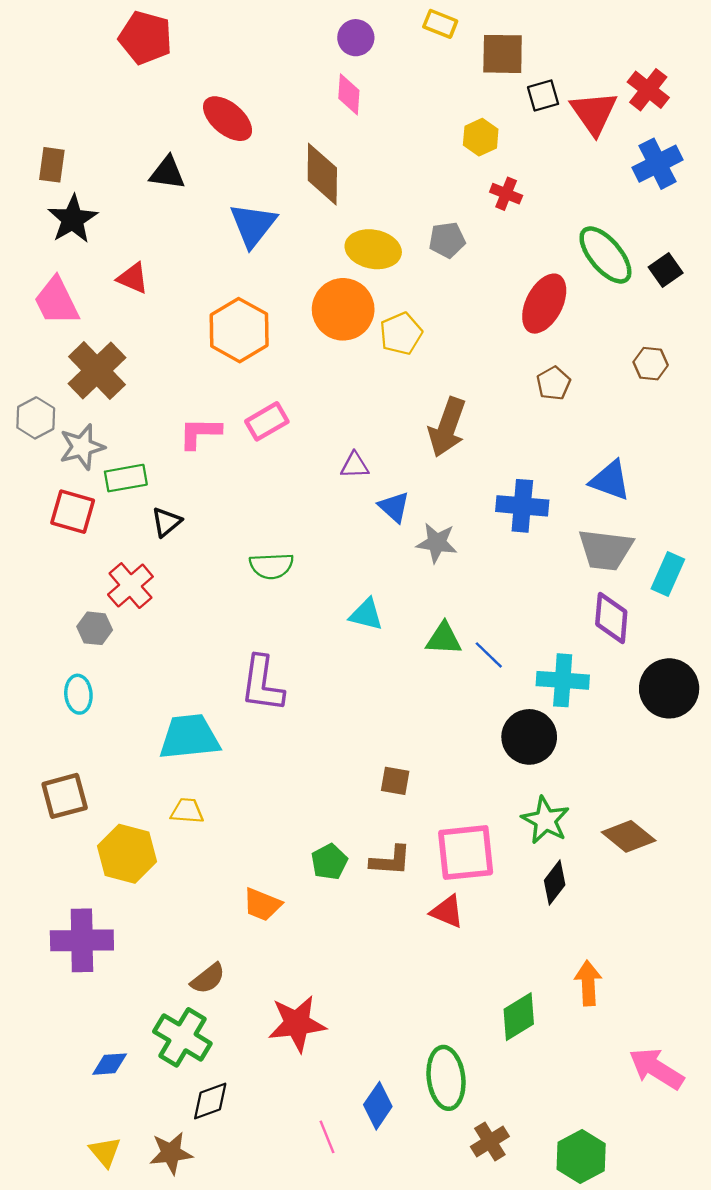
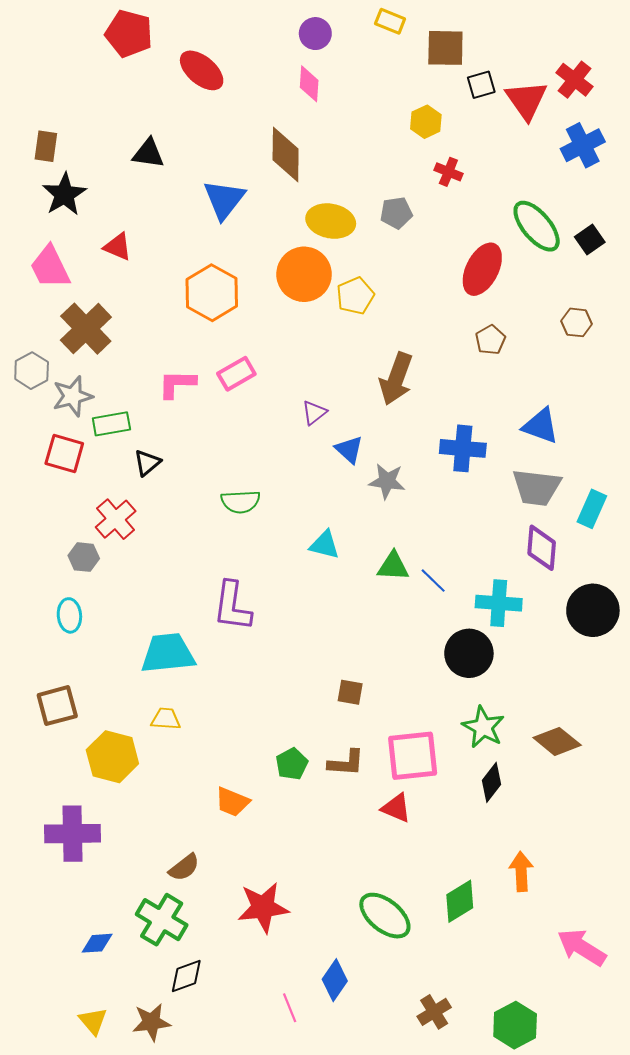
red ellipse: (228, 119) -> (202, 70), moved
purple triangle: (355, 465) -> (314, 413), turned -36
green ellipse: (446, 1078) -> (385, 916), moved, turned -44

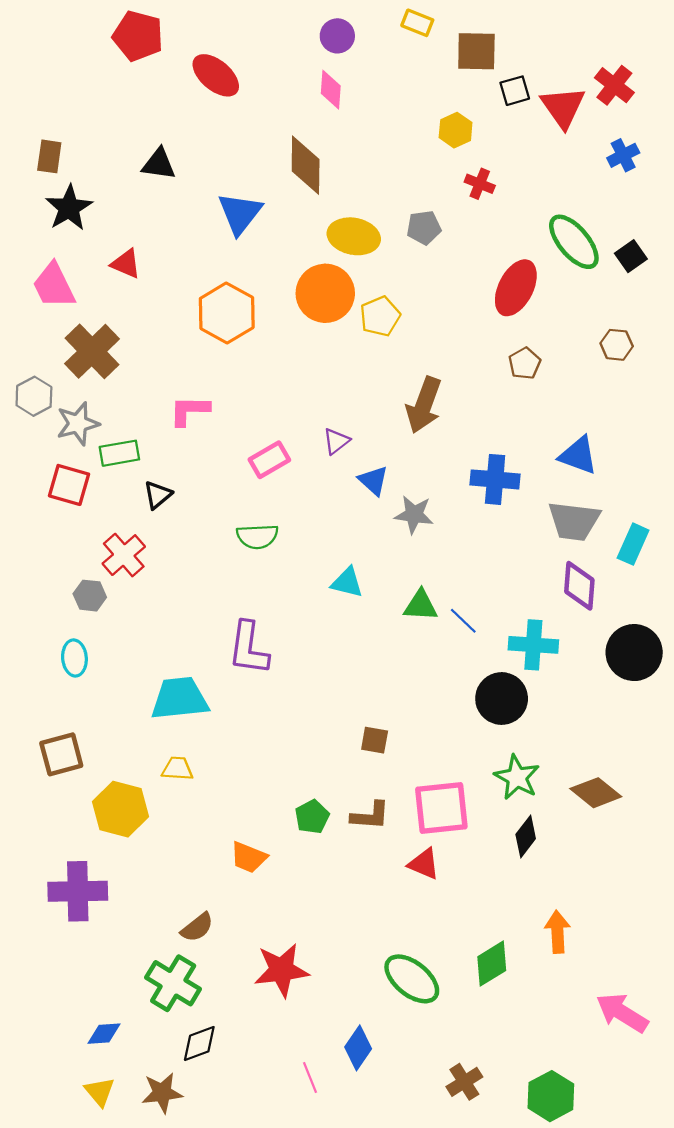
blue cross: (583, 145) -> (623, 155), size x0.7
pink rectangle: (236, 374) -> (269, 460), moved
blue diamond: (97, 943) -> (104, 1034), moved

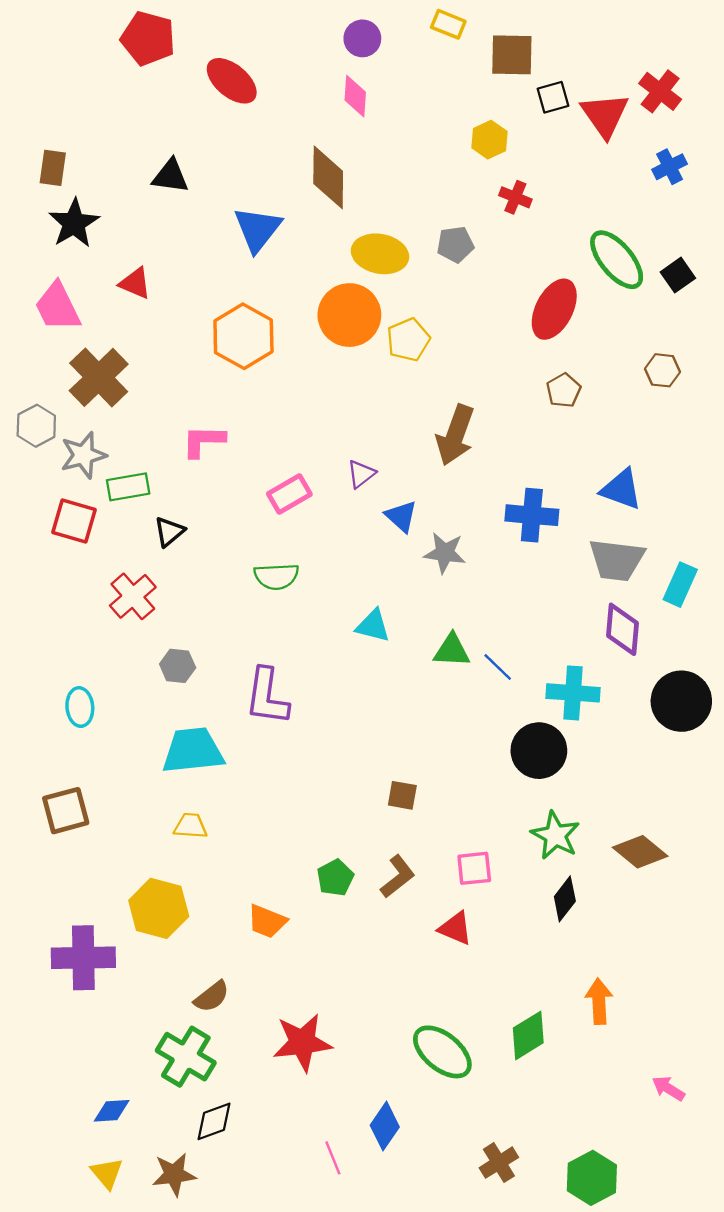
gray hexagon: (90, 596) -> (178, 666), moved
pink square: (441, 808) -> (474, 868), size x0.6
yellow hexagon: (120, 809) -> (159, 908), moved
brown L-shape: (370, 816) -> (398, 877), turned -42
pink arrow: (622, 1013) -> (668, 1088), size x0.6

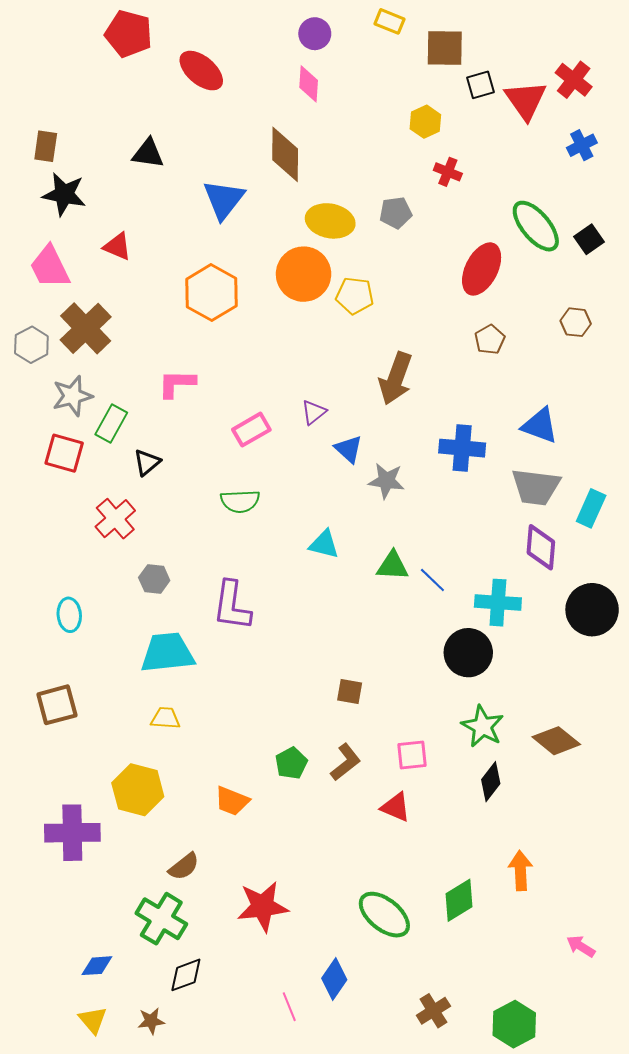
black star: (74, 223) -> (64, 194), turned -30
yellow pentagon: (408, 340) -> (355, 296), turned 30
gray hexagon: (36, 426) -> (31, 345), moved
green rectangle: (128, 487) -> (111, 423), turned -51
brown star: (174, 1174) -> (151, 1021), size x0.7

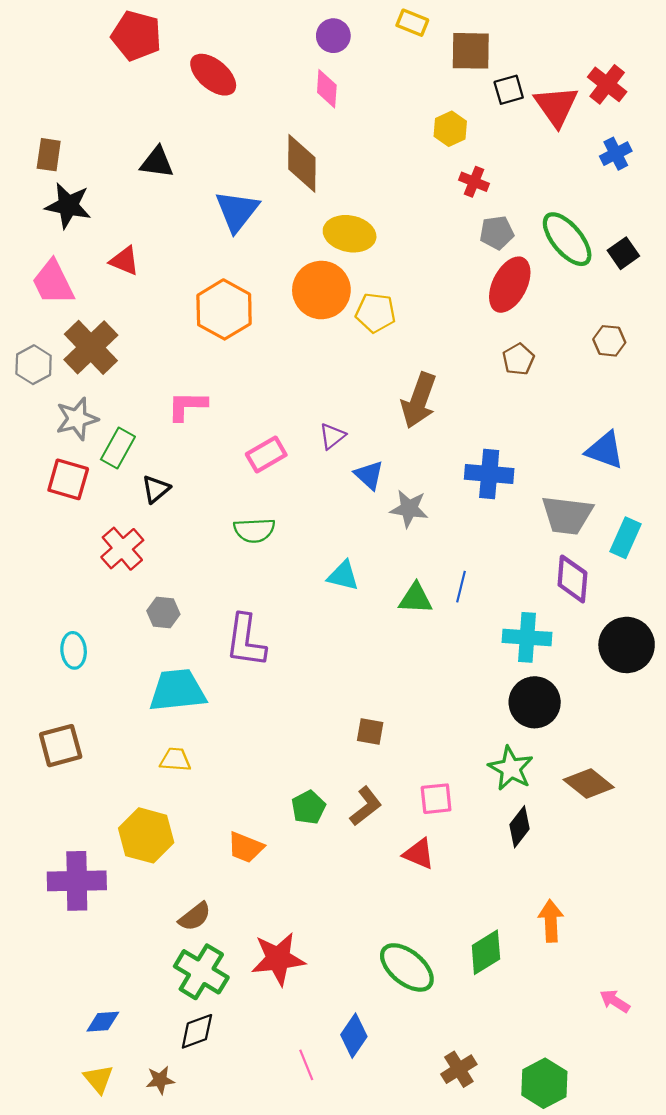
gray pentagon: (396, 213) -> (497, 233), moved
blue triangle: (540, 426) -> (605, 450), moved
blue line: (432, 580) -> (461, 587), moved, turned 60
black circle: (468, 653) -> (535, 702), moved
green cross: (161, 919) -> (201, 972), moved

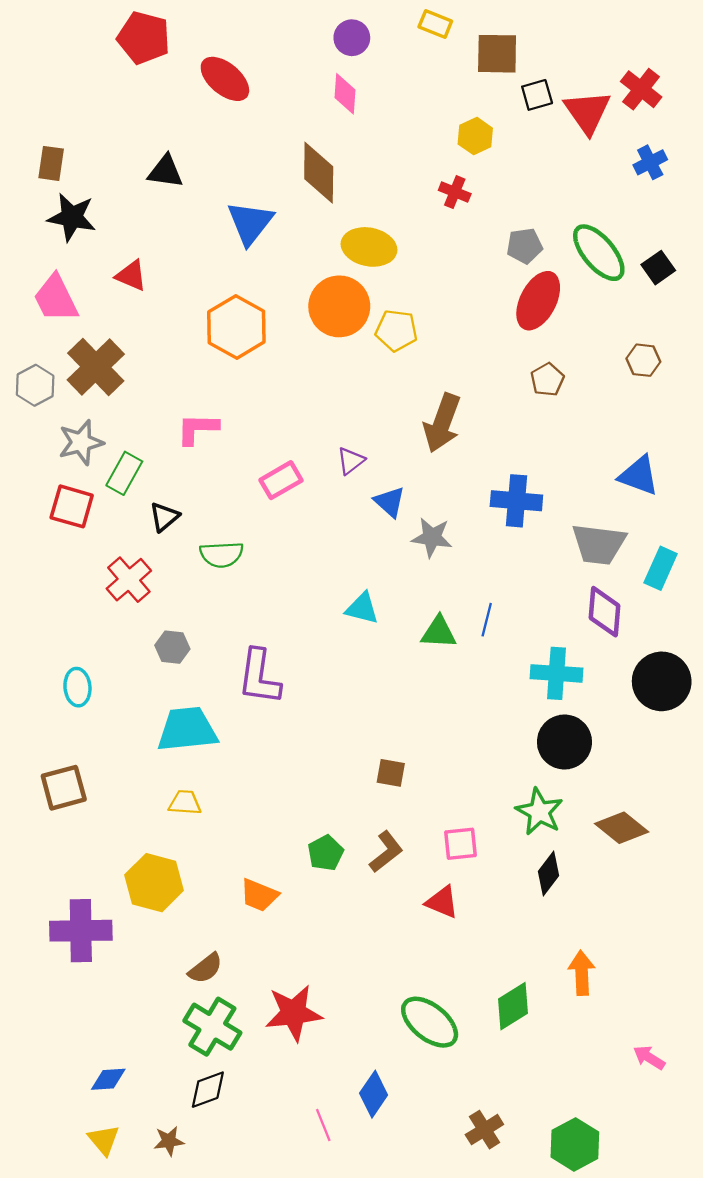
red cross: (474, 182) -> (455, 192), moved
green semicircle: (254, 530) -> (221, 554), moved

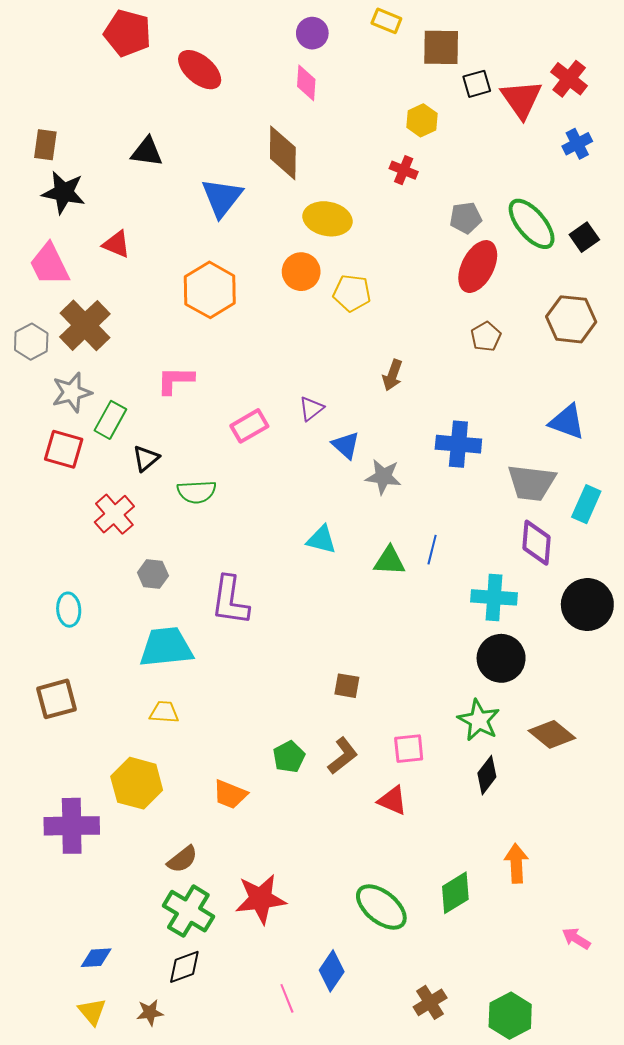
orange circle: (339, 306) -> (301, 272), size x0.7
brown hexagon: (643, 360) -> (571, 319), size x1.6
brown arrow: (442, 423) -> (392, 375), size x0.6

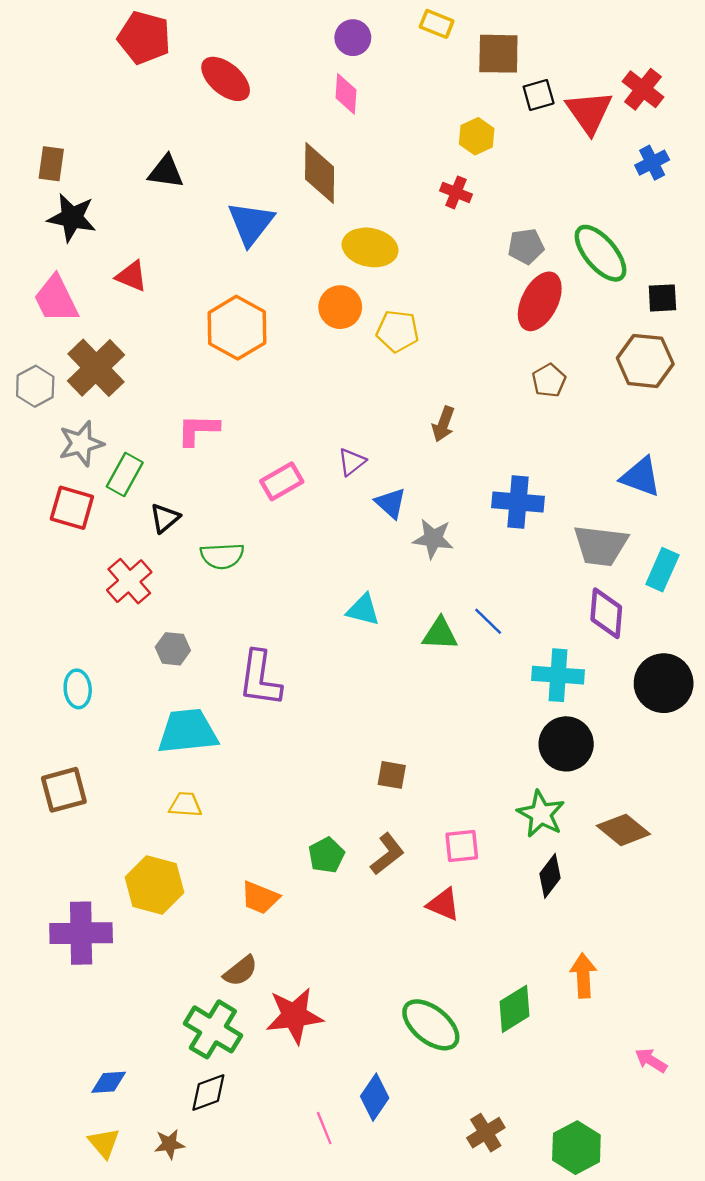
black square: (584, 237) -> (662, 298), moved, turned 32
blue line: (432, 550) -> (488, 621), turned -60
brown semicircle: (182, 859) -> (240, 971), moved

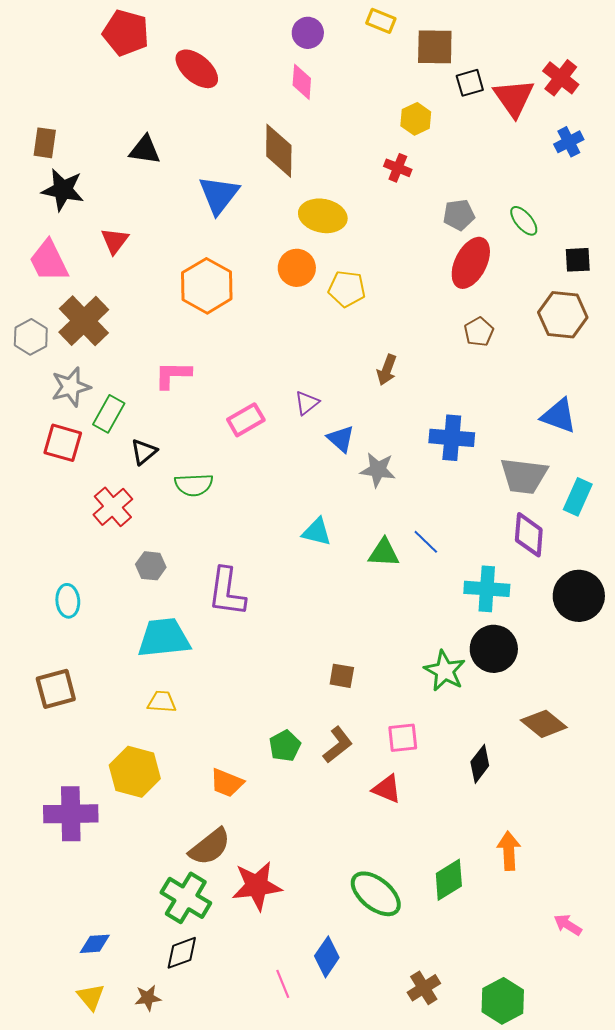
green ellipse: (600, 253) -> (524, 221), size x0.6
red triangle: (132, 276) -> (115, 241), turned 44
green star: (541, 814) -> (445, 671), moved
brown semicircle: (240, 971) -> (210, 847), size x1.4

